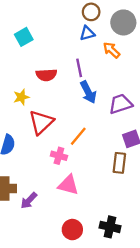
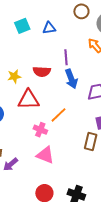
blue triangle: (87, 33) -> (49, 28), moved
red semicircle: (46, 75) -> (42, 72), moved
red triangle: (41, 122) -> (29, 100), turned 35

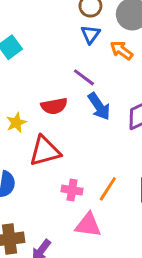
blue triangle: (49, 28) -> (91, 34), moved, turned -32
purple line: (66, 57) -> (84, 77), turned -35
orange line: (58, 115) -> (108, 189), moved

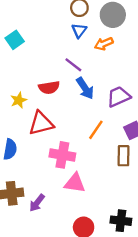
orange arrow: (122, 50) -> (104, 44), turned -60
orange line: (108, 189) -> (96, 130), moved
pink cross: (72, 190) -> (62, 155), size x1.5

